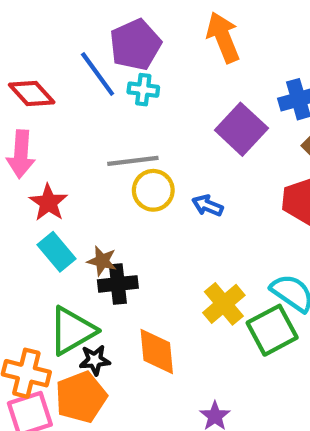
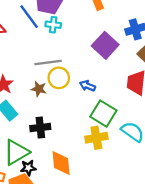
brown star: (102, 261) -> (39, 89), moved
yellow cross: (224, 304) -> (96, 138), turned 30
green square: (272, 330) -> (103, 114), moved, turned -30

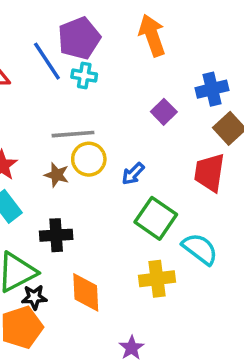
purple square: (105, 45) -> (164, 112), size x0.6
blue arrow: (87, 86) -> (133, 174), turned -70
yellow cross: (96, 138) -> (157, 279), moved

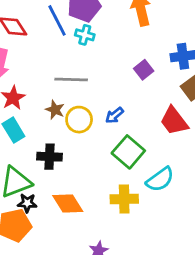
yellow circle: (89, 159) -> (79, 120), moved
red trapezoid: (209, 173) -> (174, 121), turned -52
cyan semicircle: (200, 249) -> (160, 179), turned 100
orange diamond: (86, 292) -> (68, 204), turned -36

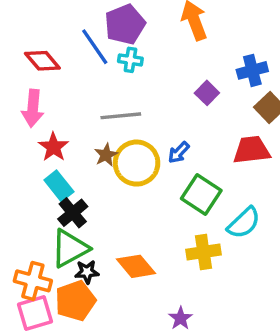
brown star: (55, 110) -> (106, 155), turned 30
yellow circle: (79, 120) -> (137, 163), size x1.4
red trapezoid: (174, 121) -> (251, 150), turned 128
black cross: (49, 157) -> (73, 213), moved, turned -35

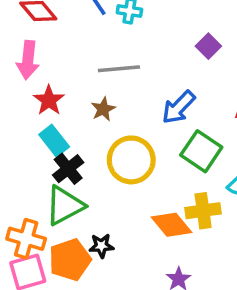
blue arrow: (179, 152) -> (179, 107), size x1.5
yellow circle: (137, 163) -> (131, 160), moved
orange diamond: (136, 266) -> (171, 225), moved
black star: (87, 272) -> (101, 246), moved

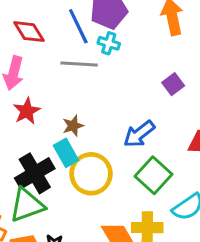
gray line: (119, 69) -> (79, 64), moved
cyan rectangle: (54, 141) -> (66, 153), moved
black cross: (68, 169) -> (35, 173), size x1.4

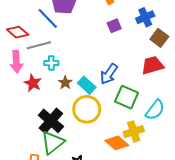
cyan cross: (109, 43) -> (51, 63), moved
gray line: (79, 64) -> (39, 45), moved
purple square: (173, 84) -> (114, 26), moved, turned 32
cyan rectangle: (66, 153) -> (87, 85), moved

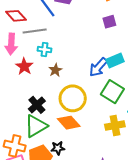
cyan rectangle: (87, 85) -> (115, 60), moved, turned -72
black cross: (51, 121) -> (37, 105), size x0.7
orange diamond: (117, 143) -> (69, 123), moved

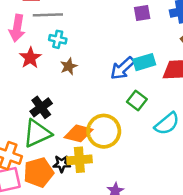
green square: (112, 92) -> (137, 100), size x0.7
yellow circle: (73, 98) -> (104, 131), moved
orange diamond: (69, 123) -> (79, 133), turned -40
yellow cross: (115, 126) -> (79, 160), moved

